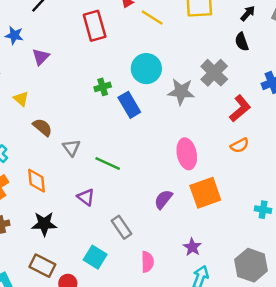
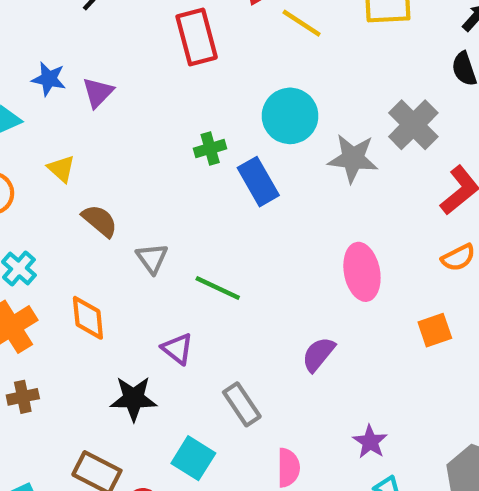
blue star: (14, 35) -> (49, 79), moved
orange square: (205, 193) -> (435, 330), moved, size x0.6
black star: (44, 224) -> (134, 399), moved

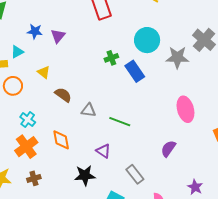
gray triangle: (152, 258) -> (88, 110), turned -42

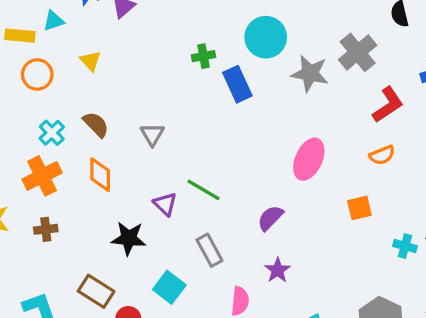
brown semicircle: (63, 95) -> (96, 124), moved
pink ellipse: (185, 109) -> (309, 159), turned 30
gray triangle: (88, 110) -> (152, 134), turned 42
green line: (120, 122) -> (204, 190), moved
purple star: (195, 187) -> (278, 270), moved

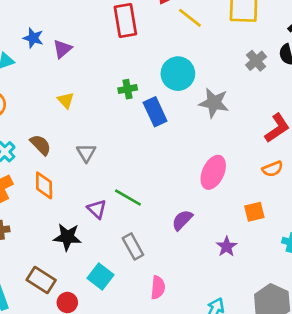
gray cross: (358, 52) -> (256, 61), moved, size x0.7
yellow triangle: (90, 61) -> (66, 100), moved
purple star: (278, 270) -> (227, 247), moved

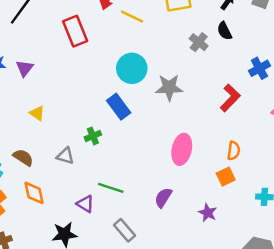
green cross: (128, 89) -> (93, 136), moved
gray triangle: (86, 153) -> (65, 156), turned -30
orange semicircle: (273, 169) -> (234, 151), moved, turned -48

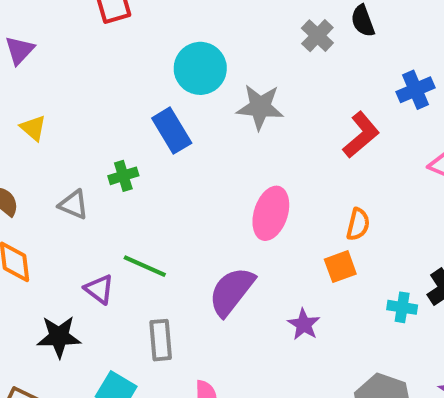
purple semicircle: (163, 198) -> (232, 291), size x1.5
gray rectangle: (124, 230) -> (161, 340), turned 30

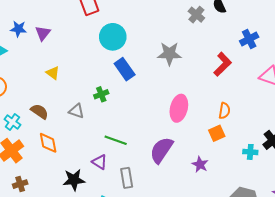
cyan circle: (200, 68) -> (113, 37), moved
purple triangle: (99, 289) -> (100, 162), moved

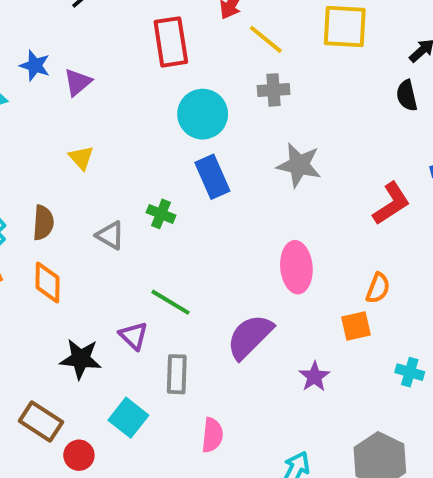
gray cross: (196, 15) -> (274, 90), moved, turned 35
green cross: (101, 94) -> (161, 214), turned 32
pink ellipse: (179, 108) -> (296, 267), turned -30
brown semicircle: (40, 111) -> (43, 223), turned 48

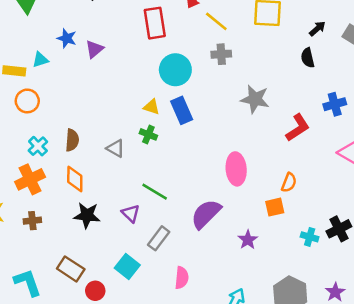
yellow triangle: (81, 158) -> (152, 107), moved, turned -30
gray star: (299, 165) -> (255, 99), moved
black star: (81, 359) -> (87, 215), moved
gray rectangle: (177, 374) -> (159, 238), turned 35

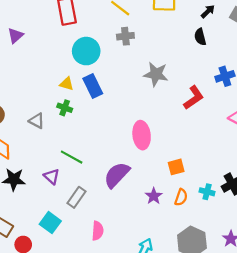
orange semicircle: (289, 183) -> (181, 197), moved

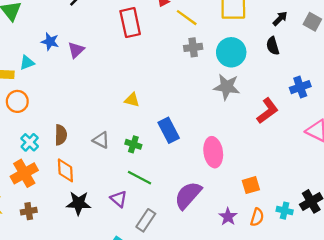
cyan circle: (86, 51) -> (231, 52), moved
blue rectangle: (93, 86) -> (169, 130), moved
green cross: (65, 108) -> (133, 144), moved

